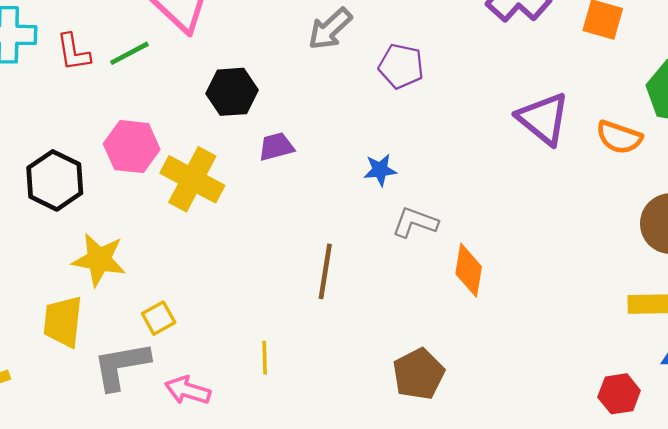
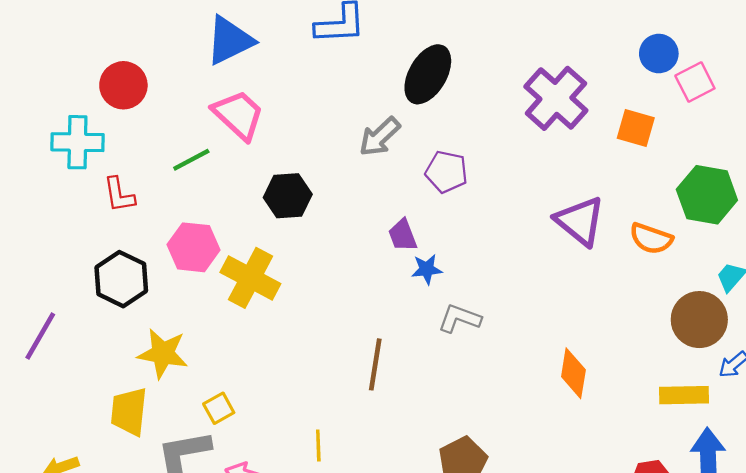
red L-shape: (73, 52) -> (119, 195), moved
purple trapezoid: (276, 147) -> (403, 235), moved, turned -96
orange diamond: (469, 270) -> (573, 373), moved

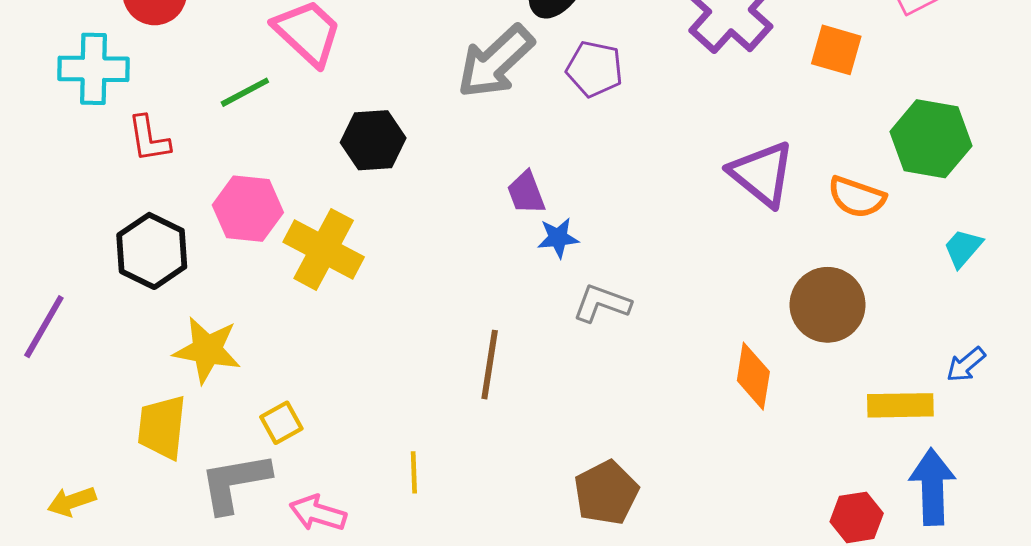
gray arrow: (380, 137) -> (495, 62), size x1.4
purple pentagon: (446, 172) -> (595, 69), moved
brown circle: (699, 320) -> (828, 305), moved

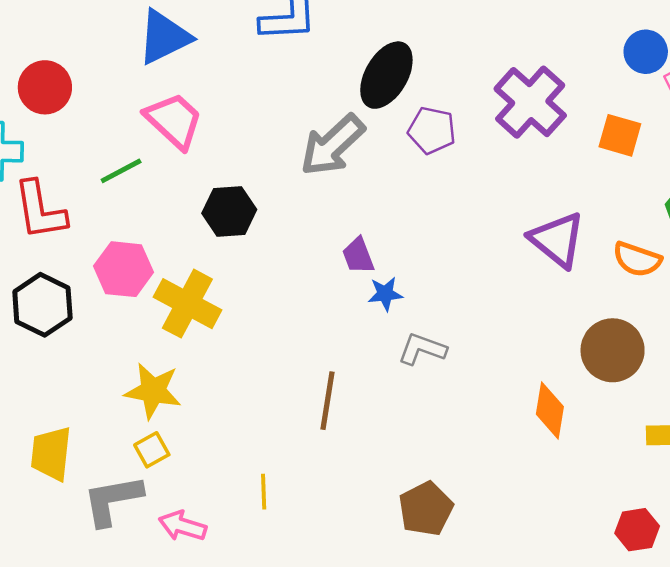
purple pentagon: (595, 69) -> (432, 130), moved
red L-shape: (149, 139) -> (40, 210), size x1.5
yellow star: (207, 350) -> (153, 391), moved

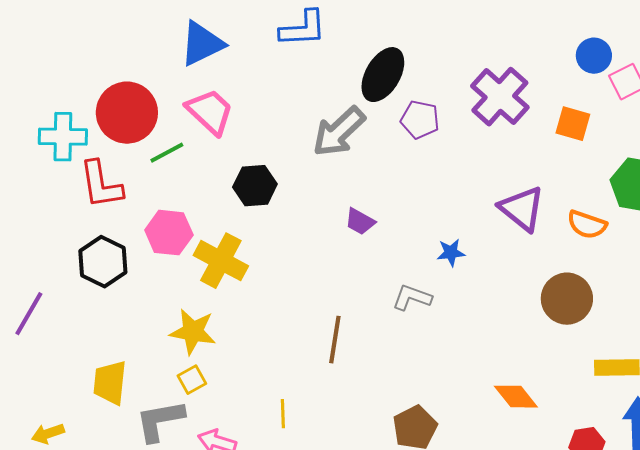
red circle: (45, 87) -> (127, 113), moved, size x1.4
purple trapezoid: (358, 256) -> (360, 222), turned -40
blue star: (385, 294) -> (451, 253), moved
orange diamond: (550, 410) -> (516, 397), moved, turned -48

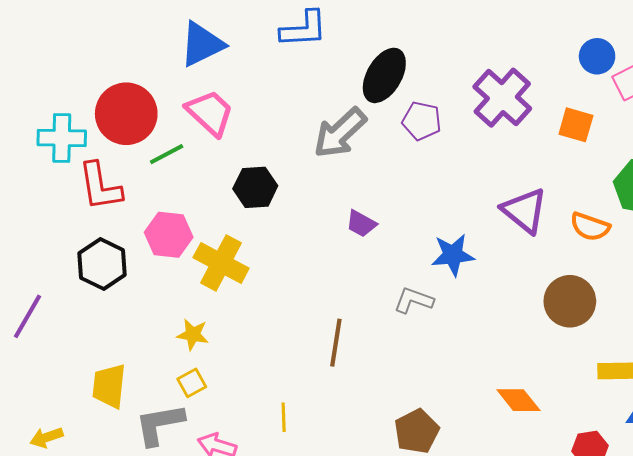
blue star: (451, 253) -> (453, 255), size x1.5
yellow star: (193, 332) -> (193, 335), size x0.7

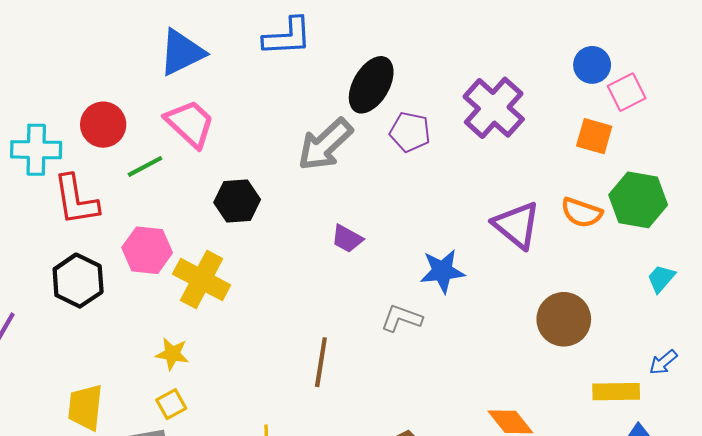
red circle: (126, 114) -> (103, 125), size x0.7
orange square: (576, 125) -> (594, 136), moved
orange semicircle: (590, 227) -> (582, 213), moved

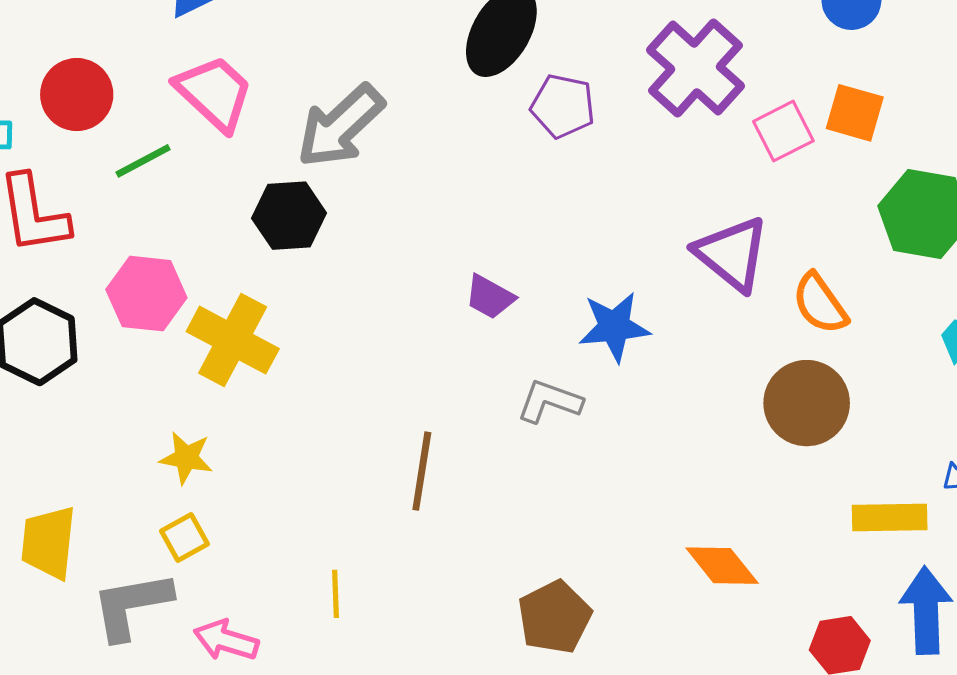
pink square: (627, 92) -> (783, 131), moved
gray arrow: (325, 144) -> (340, 126), moved
orange semicircle: (582, 213) -> (820, 304), moved, turned 36
purple trapezoid: (347, 239) -> (490, 297), moved

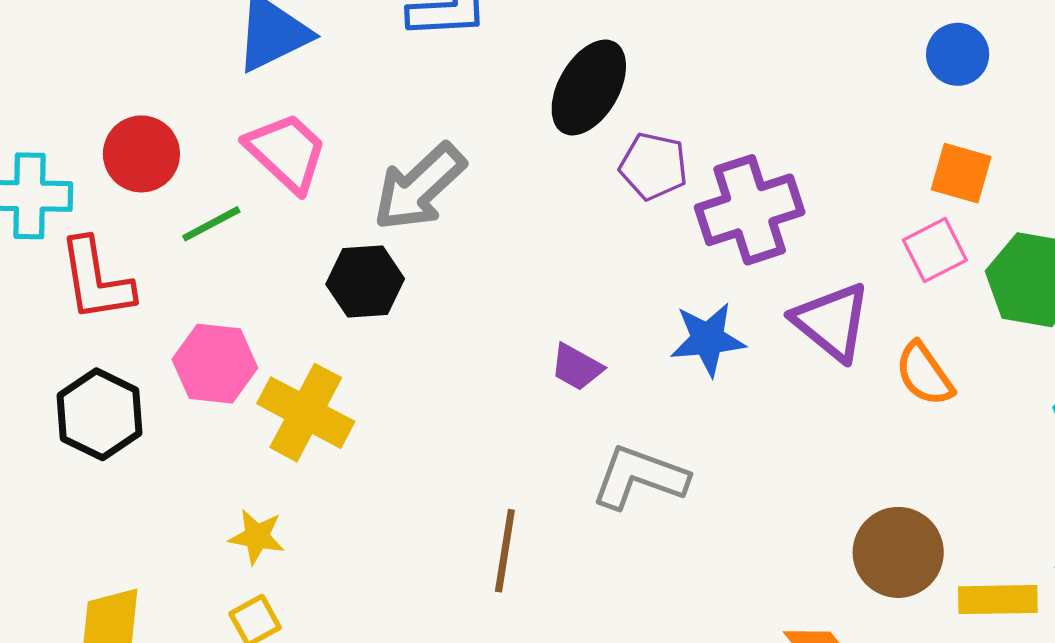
purple cross: (695, 68) -> (750, 210), moved, turned 30
pink square: (783, 131) -> (935, 250), moved
blue star: (614, 327) -> (708, 339), moved
gray L-shape: (550, 401) -> (640, 477), size x1.4
brown circle: (807, 403) -> (898, 552), moved

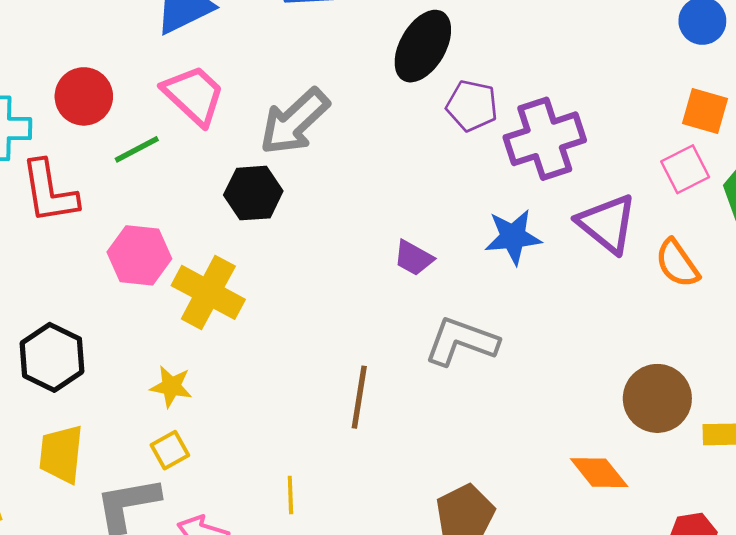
black hexagon: (99, 414) -> (52, 357), moved

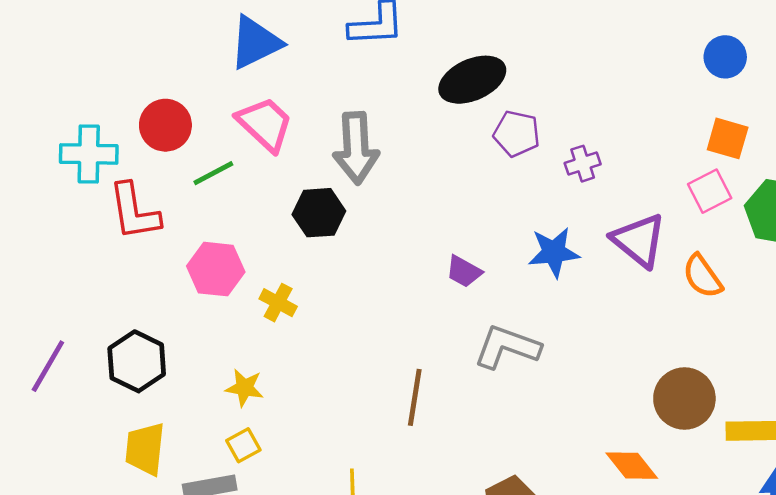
black ellipse: (423, 46) -> (472, 80), turned 36
gray arrow: (294, 122) -> (356, 148), turned -50
purple cross: (545, 139) -> (583, 164), size x0.5
yellow cross: (208, 292) -> (278, 303), size x0.6

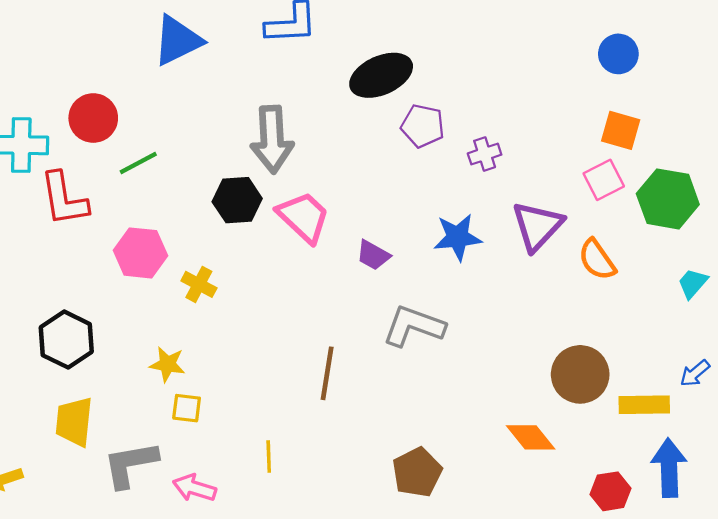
pink trapezoid: (265, 124) -> (304, 217), moved
purple triangle: (639, 240) -> (537, 226), turned 34
yellow square: (243, 445) -> (187, 408), moved, turned 36

